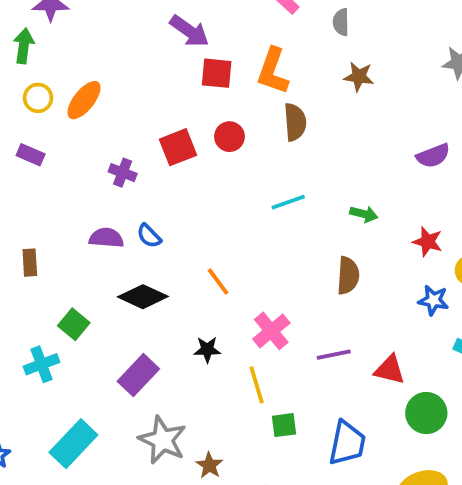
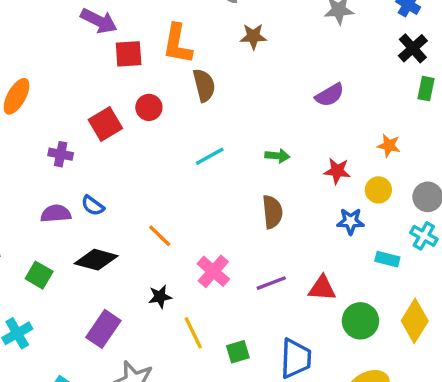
green square: (74, 324) -> (39, 275), moved
yellow line: (257, 385) -> (193, 333), moved

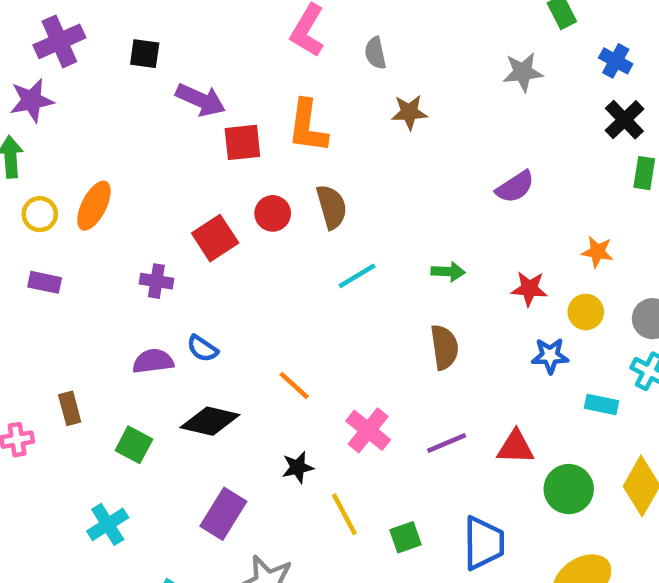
brown semicircle: (204, 85) -> (332, 207), moved

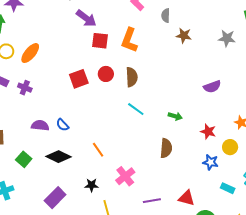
brown star: (409, 112) -> (184, 36), moved
cyan line: (357, 276) -> (136, 109), turned 54
purple cross: (156, 281) -> (25, 88), moved
purple line: (447, 443) -> (152, 201), moved

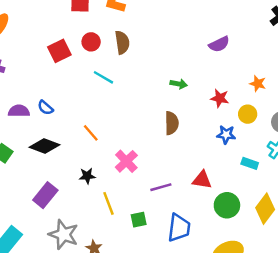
cyan line: (136, 109) -> (103, 77), moved

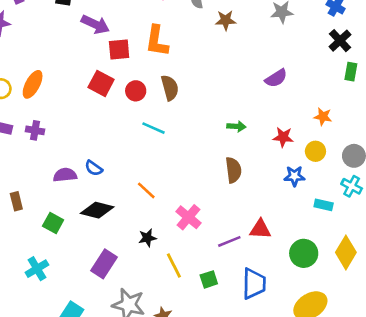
red square: (59, 51) -> (101, 83), moved, turned -30
red triangle: (202, 180) -> (260, 229), moved

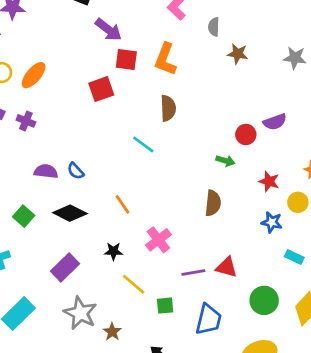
red square: (101, 83) -> (101, 89), turned 30
red circle: (136, 91) -> (246, 134), moved
yellow line: (174, 265) -> (134, 284), turned -35

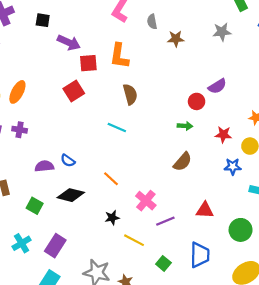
brown semicircle: (213, 203) -> (183, 162), turned 48
purple rectangle: (65, 267) -> (55, 246), moved
purple line: (193, 273) -> (165, 221), moved
green square: (165, 306) -> (163, 263), moved, turned -32

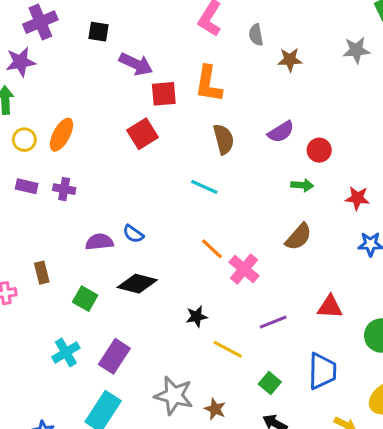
purple semicircle: (217, 86) -> (281, 132), moved
orange line: (111, 179) -> (212, 249), moved
pink cross: (146, 201) -> (244, 269), moved

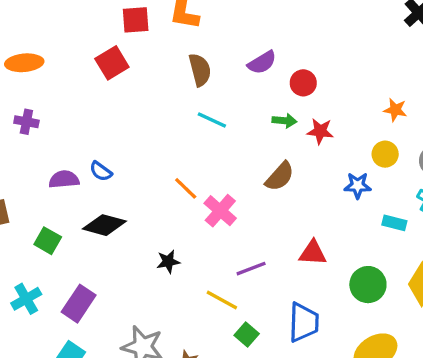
orange ellipse: (61, 135) -> (24, 63), turned 56
cyan line: (204, 187) -> (212, 120), moved
red star: (357, 198) -> (320, 131), moved
yellow line: (228, 349) -> (222, 300), moved

